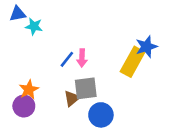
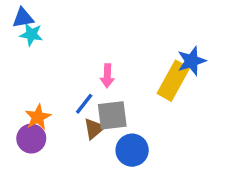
cyan star: (34, 26) -> (31, 34), moved
blue line: (67, 59) -> (84, 104), moved

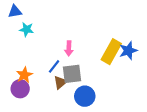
cyan star: (31, 34) -> (26, 29), moved
blue star: (192, 61) -> (128, 51), moved

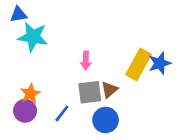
cyan star: (26, 29) -> (33, 37), size x1.6
blue line: (54, 66) -> (62, 113), moved
brown triangle: (60, 82) -> (109, 90), moved

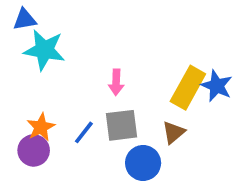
blue star: (160, 63) -> (217, 86), turned -30
brown triangle: (109, 90) -> (174, 132), moved
blue line: (62, 113) -> (84, 132), moved

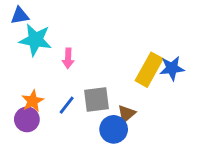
pink arrow: (116, 82) -> (68, 58), moved
blue star: (217, 86) -> (172, 68), turned -30
brown triangle: (174, 132) -> (126, 114), moved

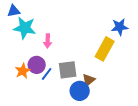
blue star: (172, 68) -> (120, 27), moved
purple circle: (27, 119) -> (37, 65), moved

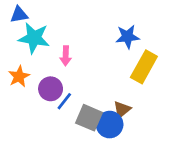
blue star: (120, 27) -> (127, 37), moved
gray square: (68, 70) -> (89, 118), moved, turned 30
orange star: (23, 71) -> (19, 76), moved

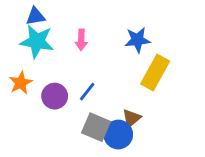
blue triangle: (19, 15) -> (35, 16), moved
pink arrow: (66, 56) -> (81, 40), moved
blue line: (64, 101) -> (87, 92), moved

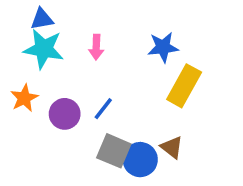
brown triangle: (132, 118) -> (172, 147), moved, turned -42

